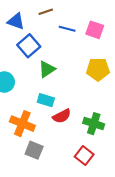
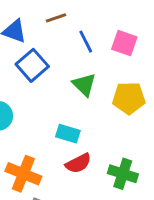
blue line: (67, 29) -> (86, 42), turned 49
green triangle: (47, 69) -> (84, 85), moved, turned -42
cyan rectangle: (46, 100) -> (68, 134), moved

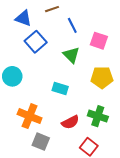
pink square: (124, 43) -> (99, 41), moved
yellow pentagon: (129, 98) -> (102, 77), moved
red semicircle: (78, 163) -> (70, 122), moved

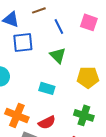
pink square: (99, 41) -> (89, 22), moved
blue square: (36, 42) -> (23, 42), turned 35
red semicircle: (70, 122) -> (47, 122), moved

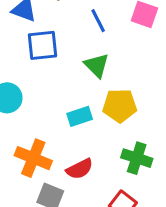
yellow pentagon: (88, 77) -> (120, 106), moved
cyan rectangle: (47, 88) -> (80, 116), turned -35

